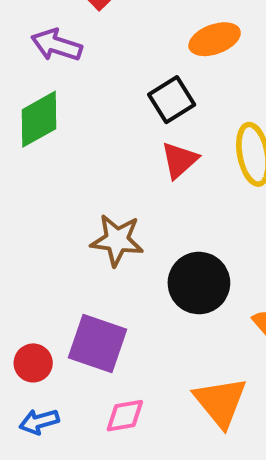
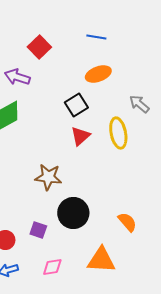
black circle: (199, 283) -> (73, 213), moved
purple square: (98, 343) -> (38, 230), size x0.6
orange triangle: (220, 402) -> (101, 260), turned -48

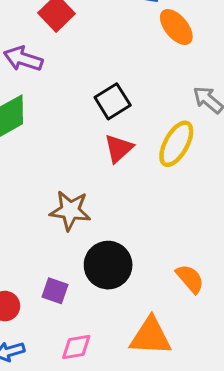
orange ellipse: (98, 74) -> (176, 27), moved, turned 70
yellow ellipse: (118, 133) -> (176, 144), turned 40

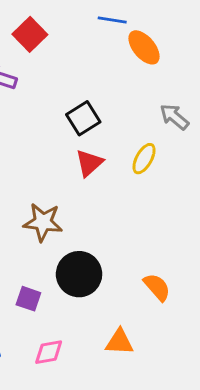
yellow ellipse: (176, 144) -> (144, 159), size x0.7
orange triangle: (151, 336) -> (119, 342), size x0.7

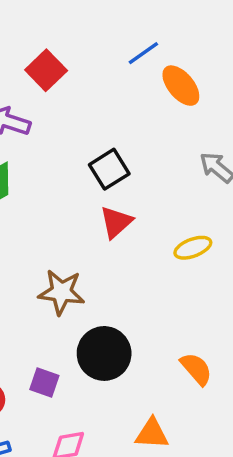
blue line: (112, 20) -> (143, 53), turned -44
yellow ellipse: (144, 159) -> (193, 248), moved, turned 40

